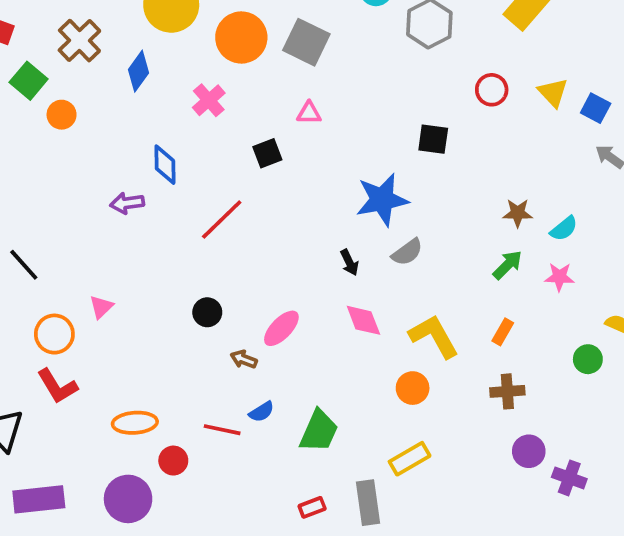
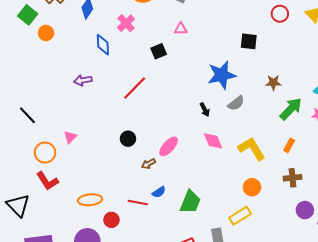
blue diamond: (165, 165) -> (103, 45), moved
brown star: (518, 213) -> (273, 83), moved
green arrow: (508, 265) -> (291, 109), size x1.4
brown arrow: (244, 359) -> (148, 164), turned -48
orange circle: (413, 388) -> (252, 187), moved

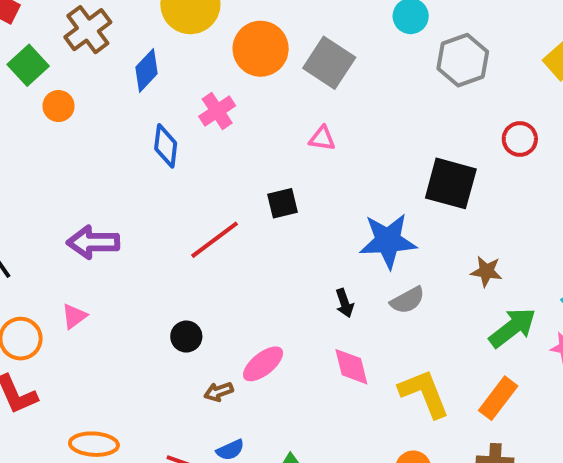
black square: (249, 41) -> (451, 183), size x1.5
black square: (159, 51) -> (282, 203), moved
purple arrow: (83, 80) -> (93, 242), moved, size x1.4
orange rectangle: (289, 145) -> (498, 398), size x1.5

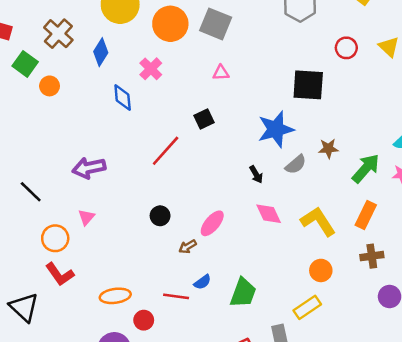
brown star: (486, 271) -> (328, 148), moved

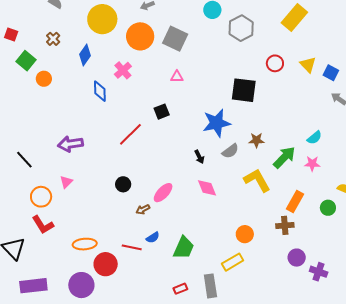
brown cross: (58, 34) -> (53, 39), size x0.6
orange rectangle: (366, 215) -> (295, 202), moved
yellow L-shape: (318, 221) -> (257, 180), moved
red circle: (144, 320) -> (106, 264), size x1.5

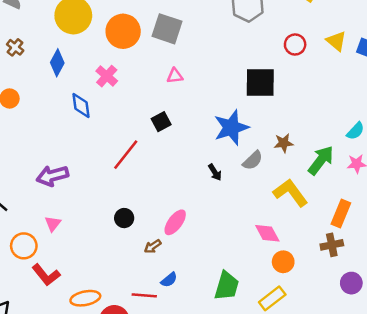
pink diamond: (207, 188) -> (267, 233), moved
red L-shape: (43, 225) -> (46, 275), moved
green trapezoid: (184, 248) -> (227, 286), moved

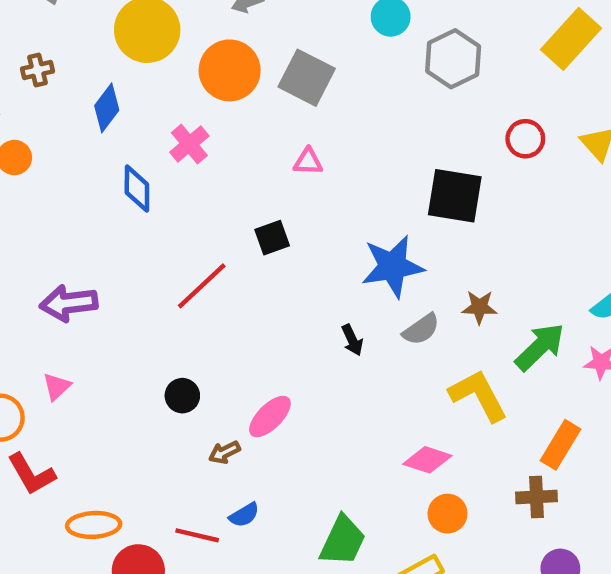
brown cross: (15, 47) -> (37, 70), turned 30
pink diamond: (267, 233) -> (427, 460), turned -52

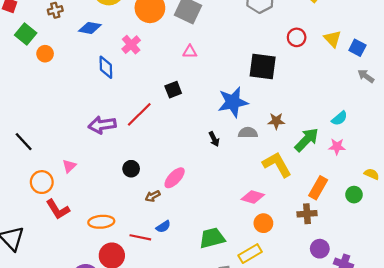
blue diamond: (107, 108) -> (90, 28), turned 65
purple arrow: (69, 303) -> (102, 125), moved
gray semicircle: (421, 329) -> (248, 133), turned -144
orange ellipse: (94, 525) -> (101, 222), moved
green trapezoid: (343, 541) -> (212, 238), turned -128

